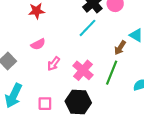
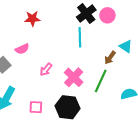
cyan line: (88, 28) -> (80, 37), turned -48
pink semicircle: (38, 44) -> (22, 49), moved

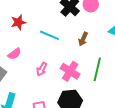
cyan line: (80, 37) -> (50, 35), moved, turned -54
brown arrow: (110, 58) -> (83, 39), moved

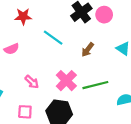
pink arrow: (42, 69) -> (32, 82), moved, turned -88
green line: (97, 69) -> (95, 85), turned 50

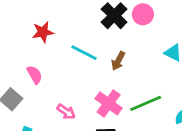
pink semicircle: (12, 49) -> (35, 75), turned -88
brown arrow: (88, 50) -> (118, 61), moved

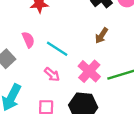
cyan line: (84, 53) -> (57, 49), moved

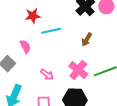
cyan line: (57, 49) -> (51, 31), moved, turned -42

